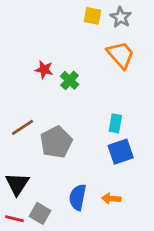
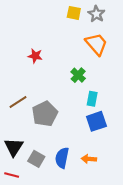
green cross: (70, 80) -> (78, 75), moved
gray square: (40, 213) -> (36, 159), moved

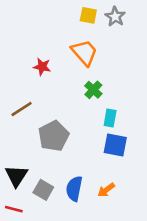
orange trapezoid: (96, 44) -> (84, 53), moved
brown line: (18, 102) -> (22, 109), moved
blue square: (96, 121) -> (115, 145), turned 30
orange arrow: (89, 159) -> (106, 190), turned -40

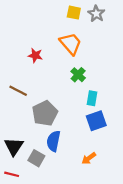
brown line: (22, 109) -> (18, 91), turned 60
blue square: (115, 145) -> (96, 121), turned -30
blue semicircle: (74, 189) -> (53, 141), moved

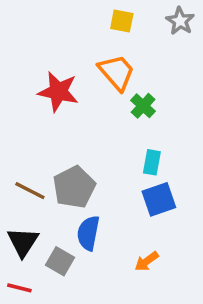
gray star: (96, 14) -> (180, 21), moved
red star: (35, 55) -> (58, 92), size x1.6
green cross: (78, 75) -> (143, 106), moved
brown line: (18, 91) -> (30, 191), moved

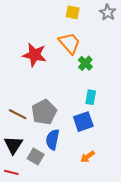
blue square: (159, 199) -> (83, 122), moved

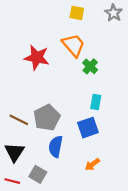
gray square: (36, 157) -> (38, 174), moved

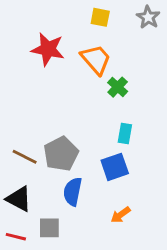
red star: (37, 57) -> (48, 49), moved
black triangle: (14, 152) -> (19, 199), turned -35
gray square: (38, 174) -> (49, 228), turned -30

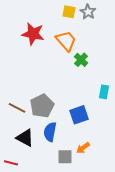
gray star: (148, 17) -> (88, 12), moved
cyan rectangle: (125, 133) -> (104, 92), moved
black triangle: (19, 199) -> (25, 138), moved
gray square: (49, 228) -> (65, 157), moved

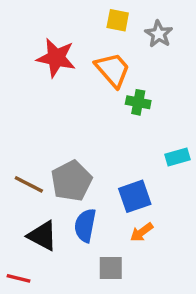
gray star: (88, 12) -> (159, 34), moved
green cross: (81, 60) -> (138, 102), turned -32
cyan rectangle: (104, 92) -> (177, 157), turned 64
orange arrow: (83, 148) -> (142, 232), moved

